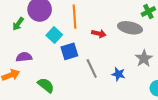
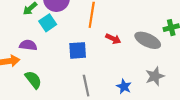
cyan square: (54, 35) -> (48, 23), moved
gray line: (92, 68) -> (86, 86), moved
green semicircle: (46, 85) -> (33, 80), moved

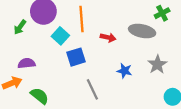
cyan square: (48, 23) -> (60, 36), moved
blue star: (124, 87) -> (124, 71), moved

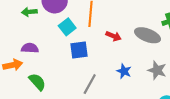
green arrow: (20, 27) -> (29, 12), turned 40
gray star: (157, 64) -> (157, 70), turned -30
gray line: (92, 89) -> (90, 84), turned 45

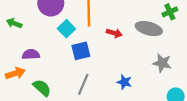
green arrow: (29, 12) -> (14, 23), moved, turned 32
blue star: (124, 71) -> (124, 82), moved
gray line: (90, 84) -> (83, 84), moved

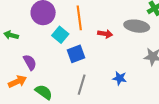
purple semicircle: (31, 54) -> (30, 62), turned 70

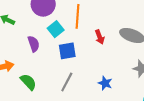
red arrow: (105, 34) -> (100, 37), turned 48
purple semicircle: (30, 62) -> (34, 44), moved

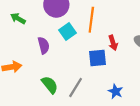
blue square: (67, 51) -> (98, 58), moved
green semicircle: (28, 82) -> (50, 85), moved

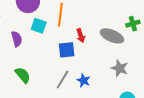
cyan square: (68, 32) -> (39, 26), turned -35
gray line: (76, 88) -> (63, 80), moved

